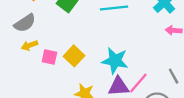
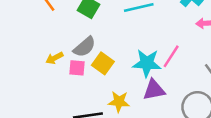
gray semicircle: (25, 23) -> (85, 47), moved
pink line: (138, 83) -> (171, 56), moved

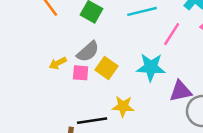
pink line: (171, 56) -> (172, 34), moved
purple triangle: (154, 90) -> (181, 91), moved

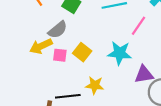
gray semicircle: (88, 52) -> (58, 30), moved
yellow arrow: (58, 63) -> (41, 46), size x1.5

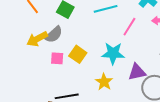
yellow arrow: (41, 46) -> (37, 39), moved
yellow star: (95, 85) -> (104, 82), moved, turned 30

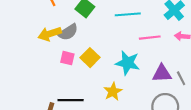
pink line: (129, 27) -> (150, 38), turned 42
purple triangle: (137, 72) -> (162, 73), moved

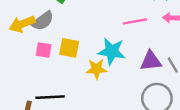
yellow square: (90, 58) -> (69, 48), turned -30
yellow star: (113, 92) -> (96, 69), moved, turned 30

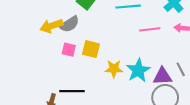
cyan star: (112, 51) -> (138, 70), moved, turned 30
purple triangle: (151, 61) -> (162, 76), moved

